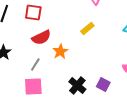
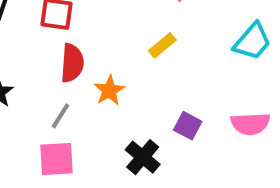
red semicircle: (41, 37) -> (72, 63), turned -60
purple square: (103, 84) -> (188, 126), moved

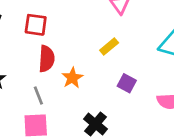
gray line: (60, 116) -> (38, 95), turned -54
purple square: (188, 126) -> (127, 83), moved

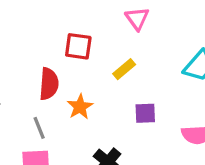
red square: (36, 25) -> (78, 46), moved
purple square: (127, 83) -> (145, 113), turned -30

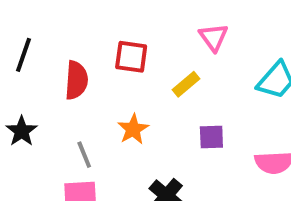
pink triangle: (137, 18) -> (213, 37), moved
red semicircle: (49, 84) -> (76, 80), moved

